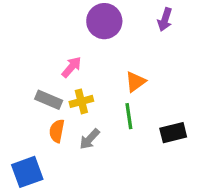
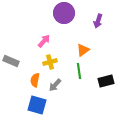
purple arrow: (165, 19) -> (98, 21), moved
gray rectangle: (49, 100) -> (11, 61), moved
blue square: (27, 172) -> (37, 105), moved, turned 36

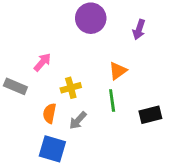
pink arrow: (44, 41) -> (42, 62), moved

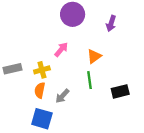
pink arrow: (42, 62) -> (61, 49), moved
gray rectangle: (15, 86) -> (12, 69), turned -36
yellow cross: (71, 88) -> (42, 70), moved

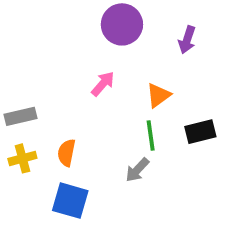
yellow cross: (42, 70) -> (22, 158), moved
black rectangle: (120, 91) -> (200, 132), moved
gray arrow: (62, 96) -> (137, 170), moved

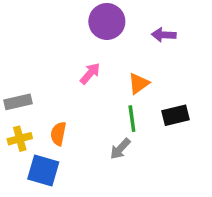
purple arrow: (187, 40) -> (164, 35), turned 75
blue square: (70, 201) -> (43, 171), moved

